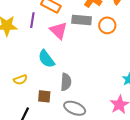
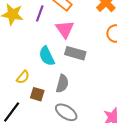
gray rectangle: (82, 20) -> (75, 53), moved
yellow semicircle: (20, 80) -> (23, 77), moved, turned -40

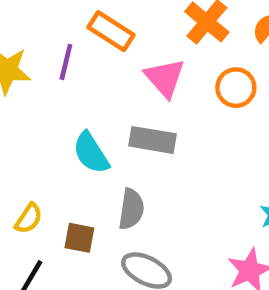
pink triangle: (65, 29) -> (165, 78), moved
yellow semicircle: (23, 77) -> (29, 218), moved

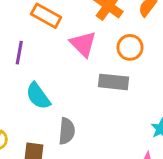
purple line: (66, 62) -> (19, 53), moved
gray rectangle: (153, 140) -> (113, 82), moved

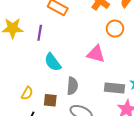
pink triangle: (83, 44) -> (96, 54), moved, turned -30
gray rectangle: (113, 82) -> (115, 88), moved

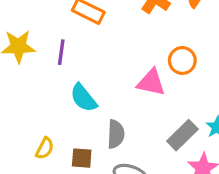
orange circle: (115, 29) -> (182, 61), moved
gray rectangle: (115, 88) -> (182, 135), turned -48

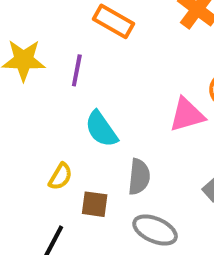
pink triangle: (151, 82) -> (187, 115), turned -32
yellow semicircle: (45, 148) -> (60, 176), moved

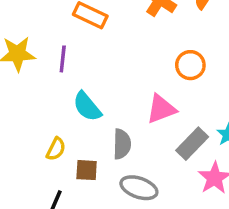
pink triangle: (187, 115) -> (161, 109), moved

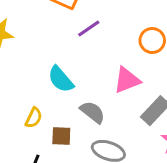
purple line: (63, 59) -> (89, 28), moved, turned 50
gray semicircle: (122, 144) -> (93, 112), turned -52

